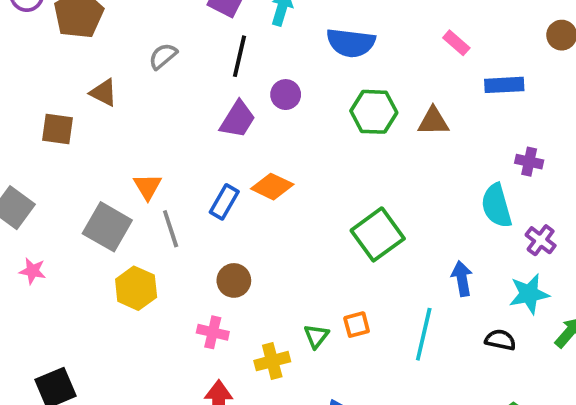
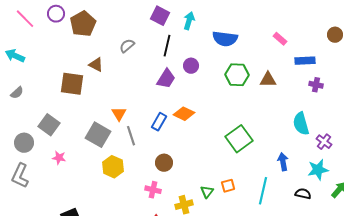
brown square: (57, 129) -> (72, 84), size x1.4
purple cross: (529, 162) -> (316, 85), moved

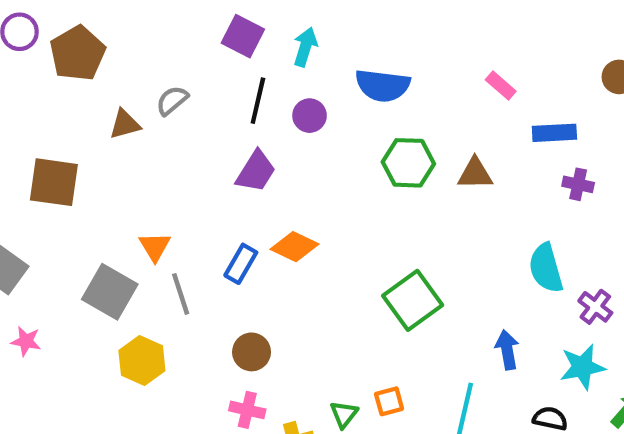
brown triangle: (96, 65) -> (125, 124), moved, turned -42
purple circle: (191, 66) -> (310, 116), moved
pink cross: (153, 190) -> (247, 410), moved

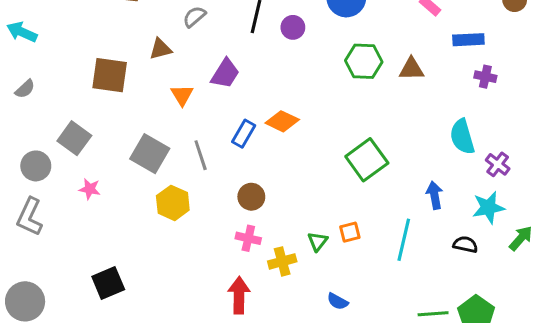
brown triangle: (125, 124) -> (161, 49), moved
purple trapezoid: (256, 171) -> (225, 74), moved
orange triangle: (155, 247) -> (182, 95), moved

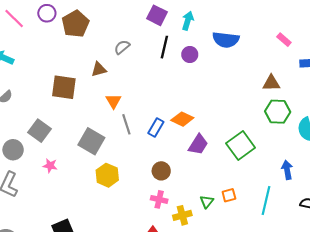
green hexagon: (364, 61) -> (278, 112), moved
purple trapezoid: (225, 74) -> (198, 144), moved
gray line: (201, 155) -> (126, 124), moved

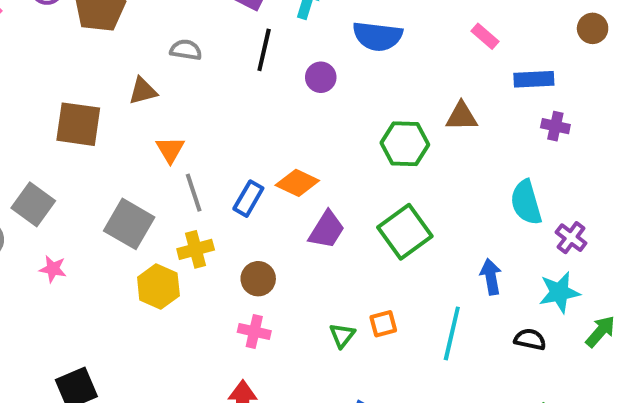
gray semicircle: (122, 47) -> (186, 50), turned 49
purple circle: (190, 54) -> (321, 77), moved
green hexagon: (278, 112) -> (405, 144), moved
yellow cross: (182, 215) -> (196, 249), moved

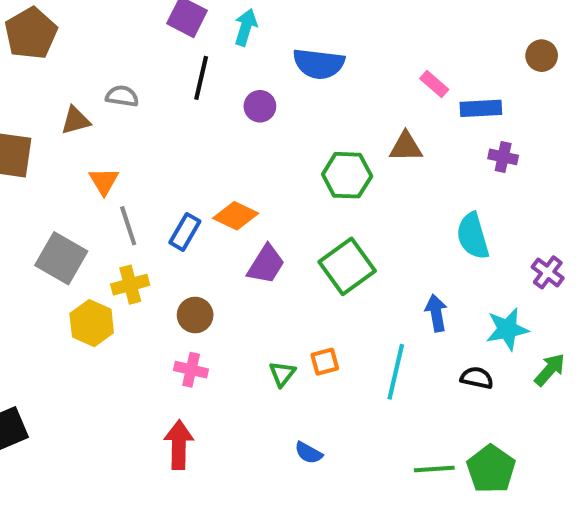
pink rectangle: (485, 36) -> (434, 84), moved
gray semicircle: (186, 50) -> (122, 96), moved
purple cross: (571, 238) -> (548, 272), moved

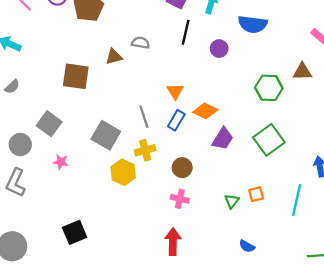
orange triangle: (104, 181) -> (175, 91), moved

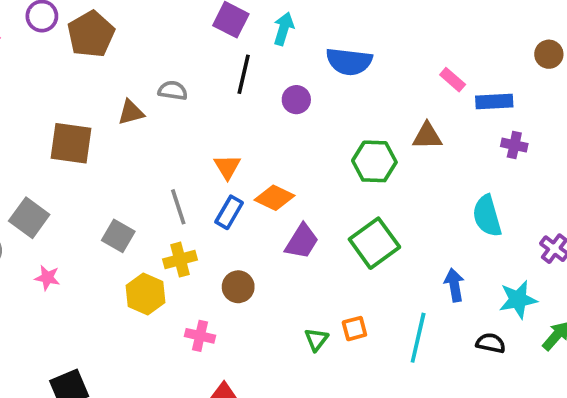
gray square: (106, 135) -> (118, 236), size x0.7
pink cross: (180, 199) -> (200, 336), moved

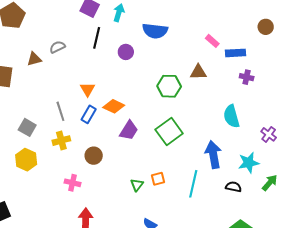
gray semicircle: (173, 91) -> (57, 47), turned -35
blue arrow: (454, 285) -> (213, 155), size x1.5
yellow hexagon: (145, 294) -> (26, 160), moved

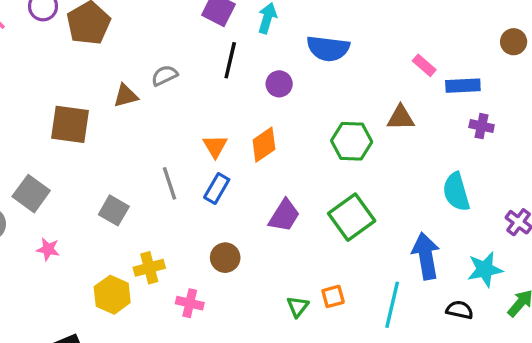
orange diamond: (114, 106) -> (264, 145), moved, turned -60
yellow cross: (61, 141) -> (149, 268), moved
yellow hexagon: (26, 160) -> (112, 295), moved

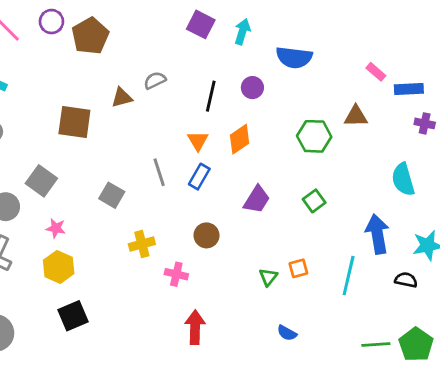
black line: (230, 60) -> (211, 96), moved
green square: (352, 217) -> (314, 201), size x0.6
yellow hexagon: (112, 295) -> (59, 267), moved

